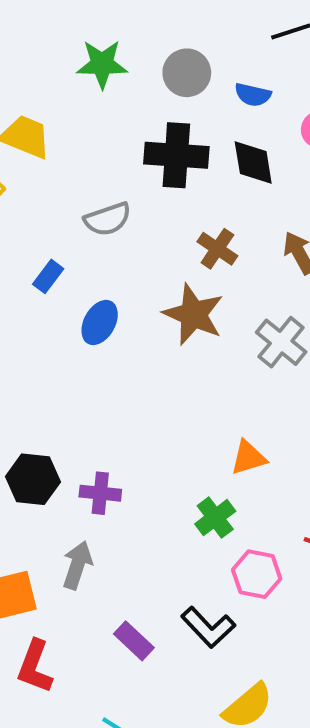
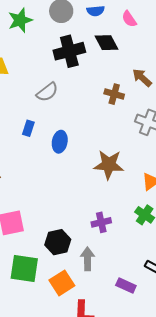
brown cross: (217, 249) -> (114, 94), moved
brown star: (194, 314) -> (109, 165), moved
black hexagon: (33, 479) -> (58, 242), moved
purple cross: (100, 493) -> (101, 222), moved

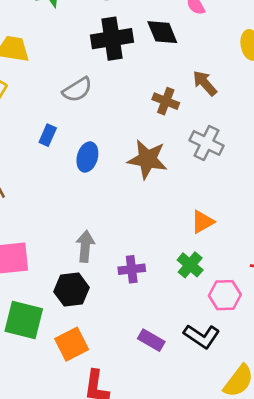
brown star: (109, 165) -> (147, 159), moved
gray arrow: (88, 259) -> (85, 246), moved
purple rectangle: (126, 285) -> (151, 340), moved

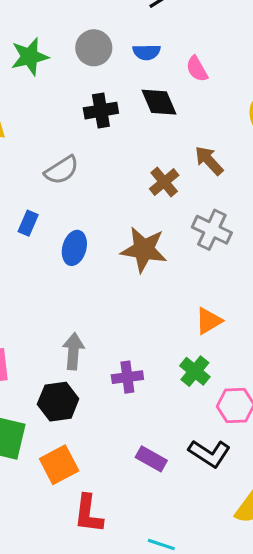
black cross: (112, 39) -> (101, 111), size x0.7
brown cross: (166, 101) -> (164, 182), turned 30

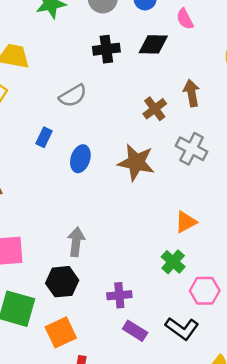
black diamond: (159, 102) -> (153, 44), turned -68
brown arrow: (209, 161) -> (192, 93), turned 30
purple cross: (127, 377) -> (119, 295), moved

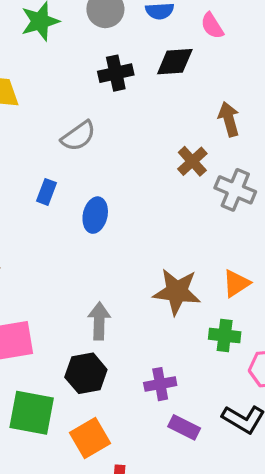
brown cross: (155, 109) -> (192, 161), moved
brown star: (136, 162) -> (177, 292), moved
green cross: (173, 262) -> (225, 336), turned -30

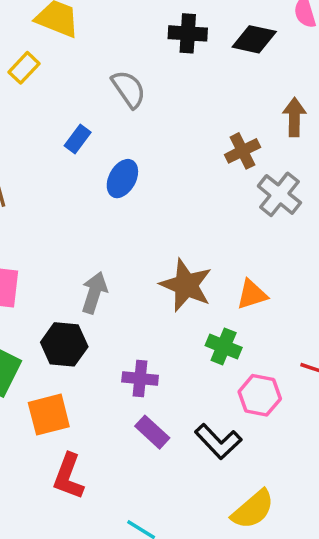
gray semicircle: (78, 136) -> (129, 89), turned -105

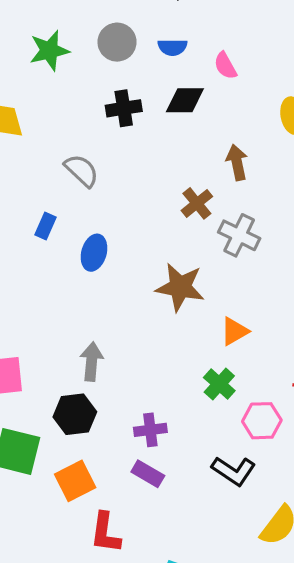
brown star: (186, 285) -> (180, 287), moved
green cross: (224, 346) -> (219, 384), turned 32
purple rectangle: (152, 432) -> (148, 474), moved

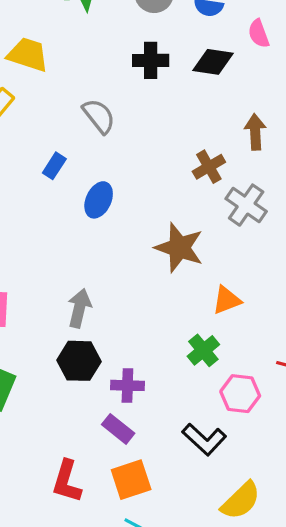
black hexagon: (75, 414) -> (79, 361), moved
orange square: (75, 481) -> (131, 480), moved

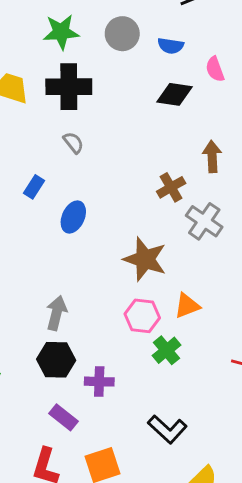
black cross: (151, 60) -> (69, 87), moved, size x1.4
gray semicircle: (99, 116) -> (73, 143), size x0.7
pink hexagon: (240, 394) -> (142, 316), moved
purple rectangle: (118, 429) -> (64, 417), moved

